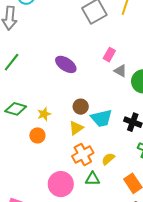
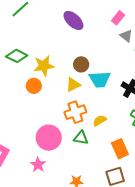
yellow star: (44, 114) -> (44, 66), size x1.5

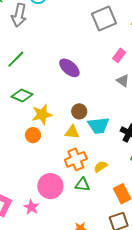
pink rectangle: (118, 18) -> (119, 55), moved
green diamond: (17, 56) -> (22, 96), moved
yellow triangle: (73, 85) -> (72, 132), turned 35
pink star: (38, 165) -> (31, 207), moved

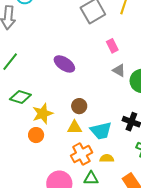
pink rectangle: (119, 55) -> (112, 46), turned -56
cyan trapezoid: (99, 125) -> (101, 131), moved
yellow semicircle: (100, 167) -> (107, 158), turned 40

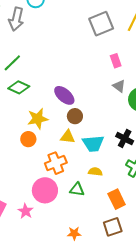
purple ellipse: (64, 64) -> (64, 95), moved
green diamond: (20, 97) -> (19, 87), moved
orange cross: (81, 154) -> (56, 163), moved

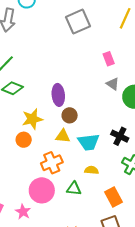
gray square: (101, 24) -> (78, 22), moved
purple ellipse: (64, 95) -> (58, 95), turned 45

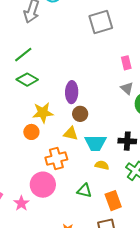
black cross: (120, 136) -> (127, 141), turned -30
yellow semicircle: (92, 170) -> (102, 165), moved
green triangle: (74, 189) -> (84, 191), moved

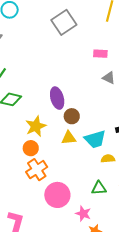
pink rectangle: (126, 63) -> (100, 54), turned -56
orange cross: (56, 158) -> (37, 170), moved
pink star: (21, 203) -> (83, 214), moved

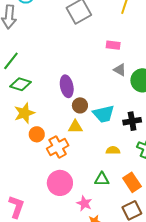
yellow star: (36, 126) -> (24, 113), moved
cyan trapezoid: (95, 139) -> (104, 114), moved
orange cross: (37, 170) -> (58, 147), moved

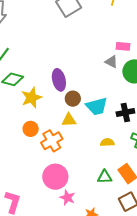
pink rectangle: (113, 45) -> (123, 46), moved
yellow star: (24, 113) -> (32, 98), moved
green triangle: (102, 179) -> (105, 177), moved
pink star: (84, 203) -> (67, 198), moved

